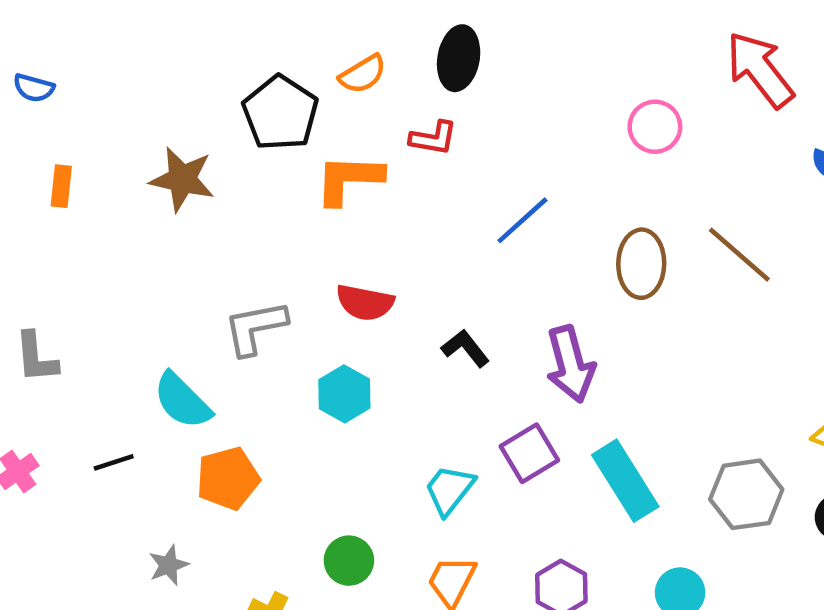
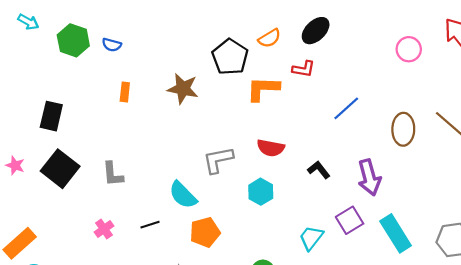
black ellipse: (459, 58) -> (316, 31), turned 36
pink circle: (655, 127) -> (409, 49), moved

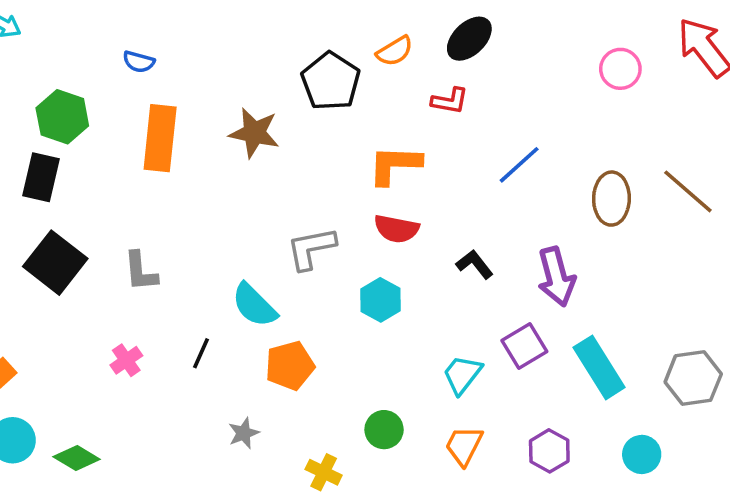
green hexagon: (73, 40) -> (62, 117), moved
orange L-shape: (263, 89) -> (395, 165), moved
orange rectangle: (125, 92) -> (160, 138), size x2.0
black line: (150, 225) -> (201, 353), turned -48

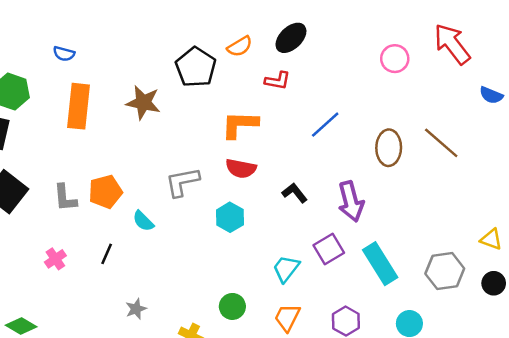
cyan semicircle: (254, 305) -> (143, 221), size x0.7
orange pentagon: (290, 366) -> (105, 192), moved

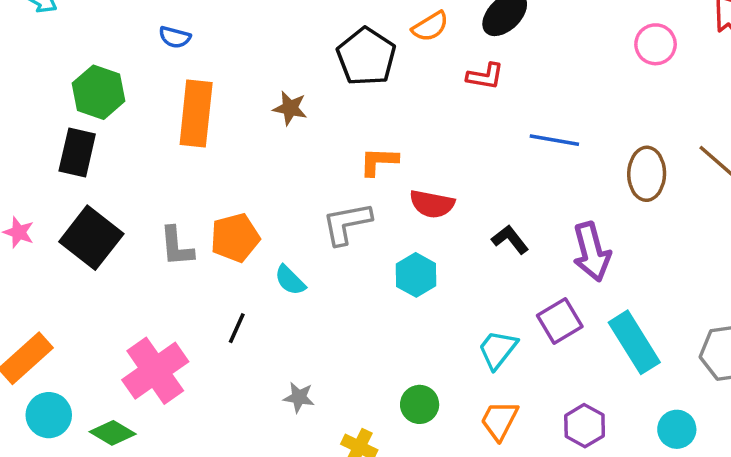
brown star: (143, 103) -> (290, 108), size x0.7
orange L-shape: (240, 125) -> (379, 161), moved, size x0.7
blue line: (325, 125) -> (554, 140), turned 52
pink cross: (55, 259) -> (155, 371), moved, size x2.0
gray star: (136, 309) -> (299, 397), moved, turned 30

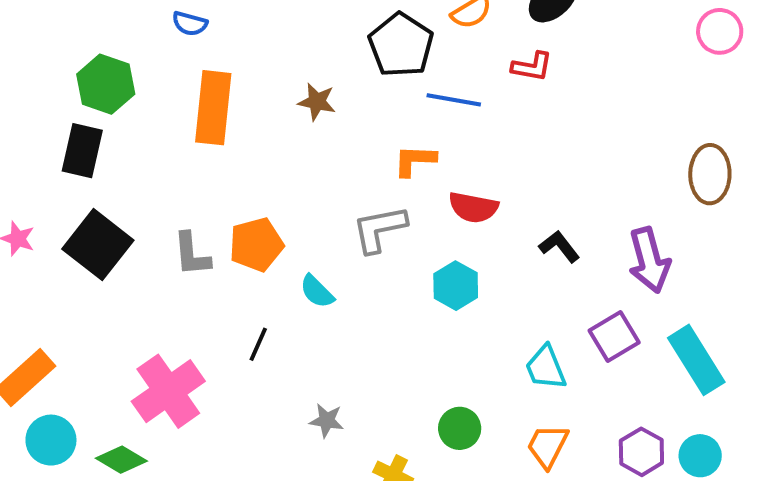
blue line: (554, 140) -> (454, 100), moved
cyan trapezoid: (498, 349) -> (546, 368), turned -60
cyan circle: (677, 429) -> (700, 456), moved

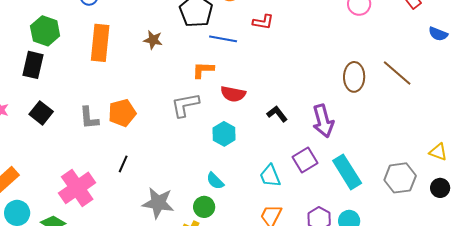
black square: (98, 245) -> (41, 113), size x0.7
cyan semicircle: (317, 291) -> (215, 181), moved
gray star: (327, 421) -> (158, 203), size x1.8
green circle: (460, 428) -> (204, 207), moved

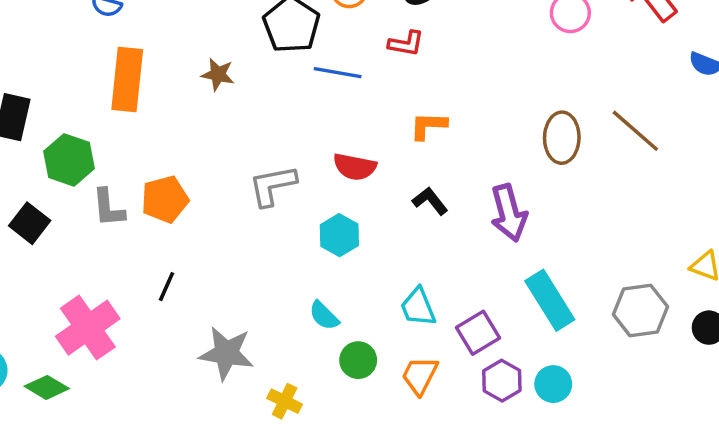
green hexagon: (45, 31) -> (69, 160), moved
orange L-shape: (203, 70) -> (428, 126), moved
black square: (41, 113) -> (30, 223), moved
purple square: (305, 160) -> (478, 333), moved
green circle: (204, 207) -> (358, 360), moved

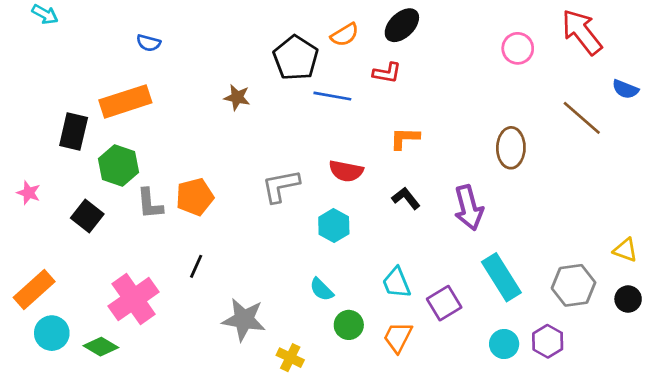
orange rectangle: (127, 79) -> (125, 101), moved, turned 66
brown line: (635, 131) -> (582, 118), moved
purple hexagon: (502, 381) -> (548, 341), moved

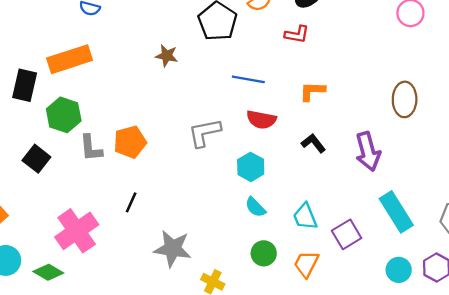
blue line: (332, 96) -> (248, 79), moved
cyan semicircle: (322, 289) -> (255, 207), moved

